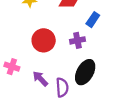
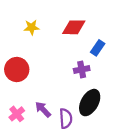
red circle: (44, 40) -> (17, 70), moved
pink cross: (12, 67) -> (17, 114), moved, turned 32

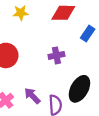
purple cross: (82, 70) -> (56, 55), moved

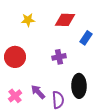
black ellipse: (79, 89) -> (79, 86), turned -30

